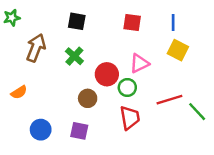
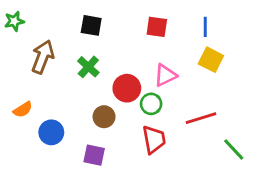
green line: (197, 112) -> (234, 149), moved
blue circle: (41, 130) -> (51, 132), moved

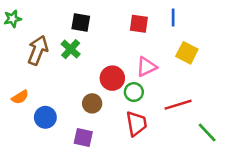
blue line: (205, 27) -> (173, 17), moved
green cross: (88, 67) -> (71, 49), moved

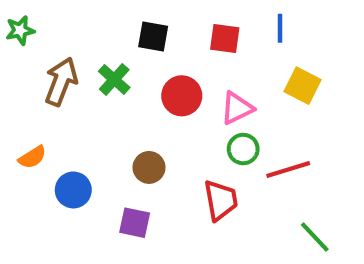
black square: (81, 22) -> (153, 36), moved
red circle: (112, 78) -> (182, 96), moved
green circle: (134, 92) -> (243, 149), moved
green line: (207, 132) -> (315, 237), moved

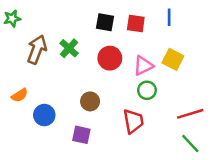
black square: (153, 36) -> (105, 22), moved
yellow square: (303, 86) -> (173, 59), moved
red line: (288, 169) -> (190, 114), moved

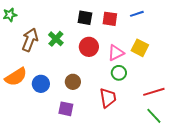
blue line: (169, 17) -> (137, 14), turned 72
orange semicircle: (20, 95) -> (16, 77), size x1.6
blue circle: (44, 115) -> (41, 84), moved

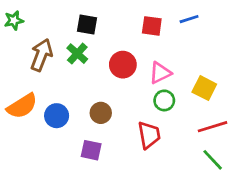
black square: (85, 18) -> (87, 25), moved
yellow square: (140, 48) -> (204, 88), moved

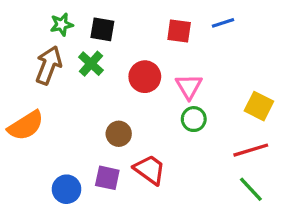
green star: (14, 20) -> (62, 24), moved
pink triangle: (160, 73) -> (189, 86), turned -35
yellow square: (204, 88) -> (259, 106), moved
blue circle: (57, 116) -> (67, 189), moved
red trapezoid: (149, 135) -> (150, 170), moved, turned -44

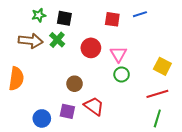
brown arrow: (49, 65) -> (31, 41), turned 75
orange semicircle: (26, 126) -> (16, 79), turned -50
green line: (251, 189) -> (157, 118), turned 60

